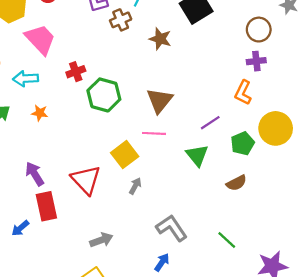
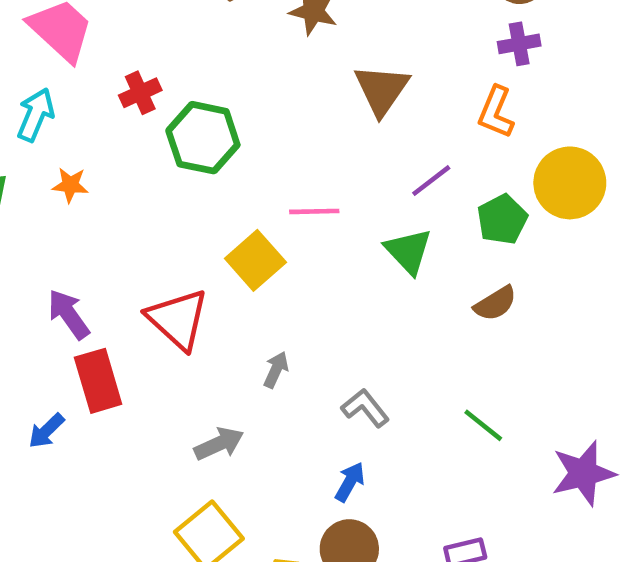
cyan arrow: (26, 79) -> (36, 115), turned 120
brown triangle: (160, 100) -> (382, 90), moved
gray arrow: (135, 186) -> (276, 370), moved
gray L-shape: (172, 228) -> (365, 408), size x0.7

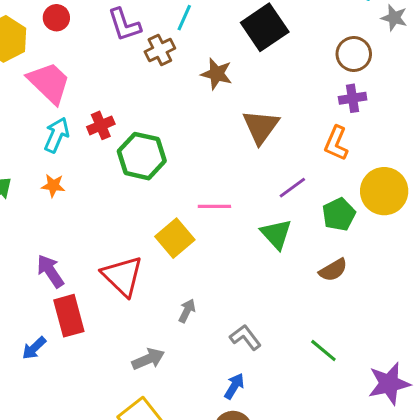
cyan arrow: (36, 115) -> (57, 135), moved

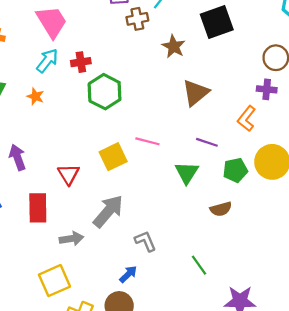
purple line: (292, 188) -> (207, 142), turned 40
red triangle: (123, 276) -> (68, 174), size x0.7
gray arrow: (187, 311) -> (108, 211), size x2.0
red rectangle: (69, 316) -> (38, 208), moved

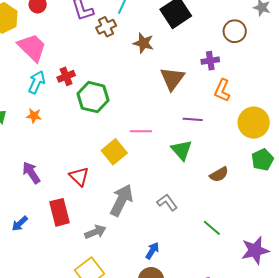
purple cross: (267, 89) -> (210, 61), moved
green pentagon: (235, 170) -> (262, 160), moved
gray L-shape: (145, 241) -> (167, 202), moved

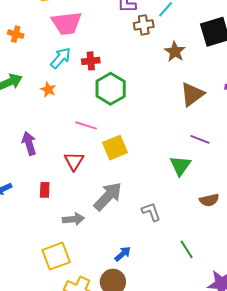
pink trapezoid: (32, 47) -> (66, 23), turned 112
pink line: (141, 131) -> (86, 125), moved
red rectangle: (60, 212) -> (45, 190), size x0.6

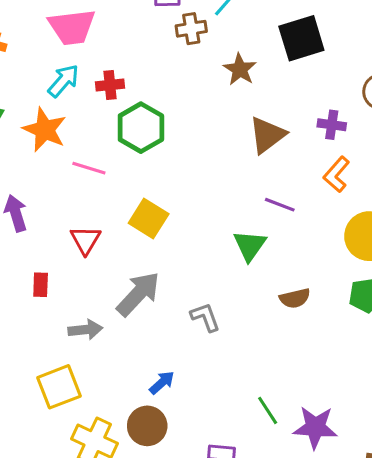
orange star: (48, 90) -> (45, 130), size x1.8
pink line: (86, 125) -> (89, 168), moved
yellow square: (115, 148) -> (149, 218), turned -35
green line: (187, 249) -> (268, 410), moved

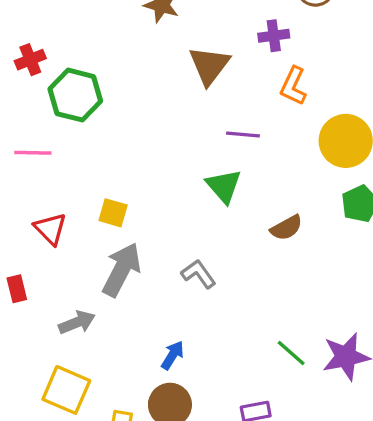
yellow square: (149, 218) -> (113, 213), moved, size x0.7
yellow square: (59, 387) -> (66, 390), turned -30

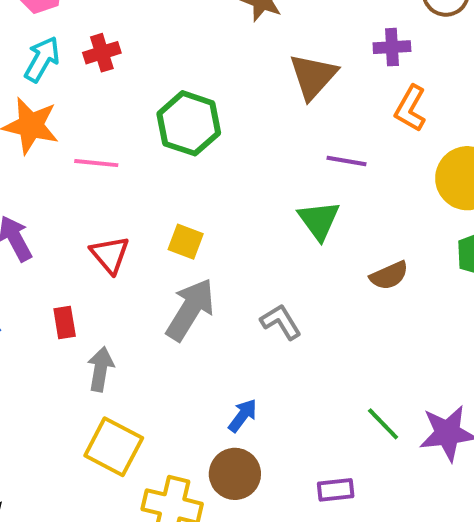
green hexagon: (75, 95) -> (189, 123), moved
gray arrow: (77, 322) -> (101, 369), moved, turned -63

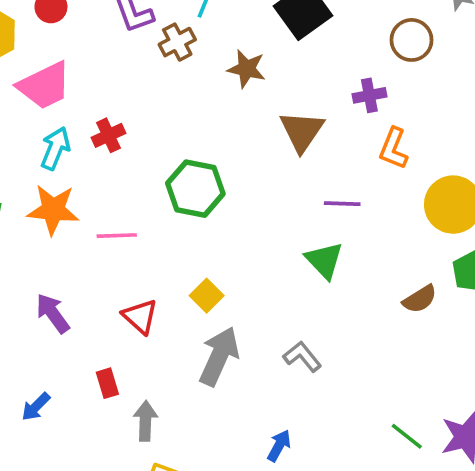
yellow square: (186, 242) -> (207, 296), turned 32
brown semicircle: (389, 275) -> (420, 299), moved

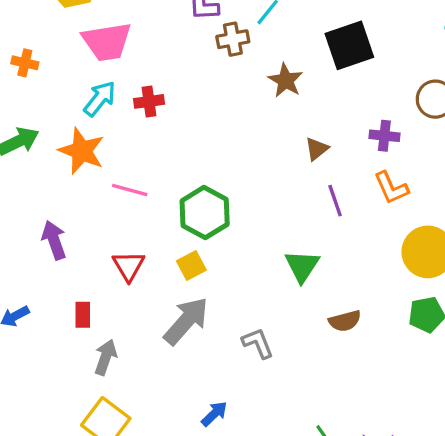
brown triangle: (302, 131) -> (317, 149), size x0.6
orange L-shape: (393, 148) -> (391, 188), turned -63
green hexagon: (195, 189) -> (205, 213), moved
purple line: (342, 204) -> (335, 201), moved, turned 52
brown semicircle: (420, 299) -> (345, 321), moved

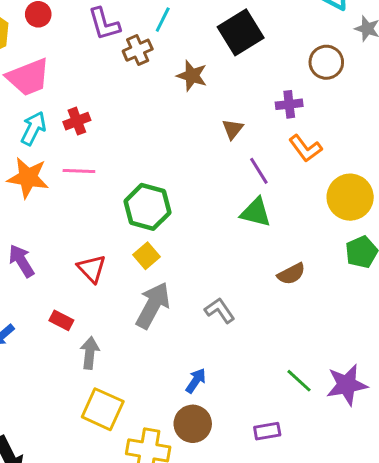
pink line: (130, 190) -> (79, 171), moved
green triangle: (302, 266) -> (256, 212), moved, turned -36
red rectangle: (83, 315) -> (61, 320), turned -50

